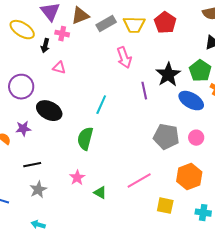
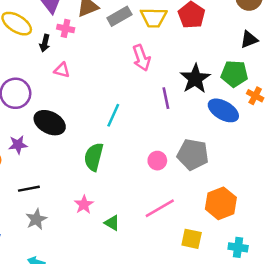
green pentagon: (200, 71) -> (234, 74), turned -30
pink circle: (196, 138) -> (157, 161), moved

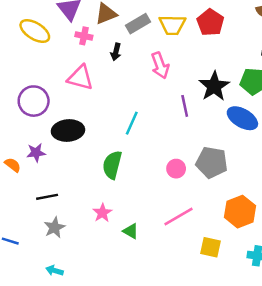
black arrow: (45, 43) -> (116, 52), moved
pink triangle: (62, 70) -> (80, 78), size x1.6
black ellipse: (50, 123) -> (68, 131), turned -32

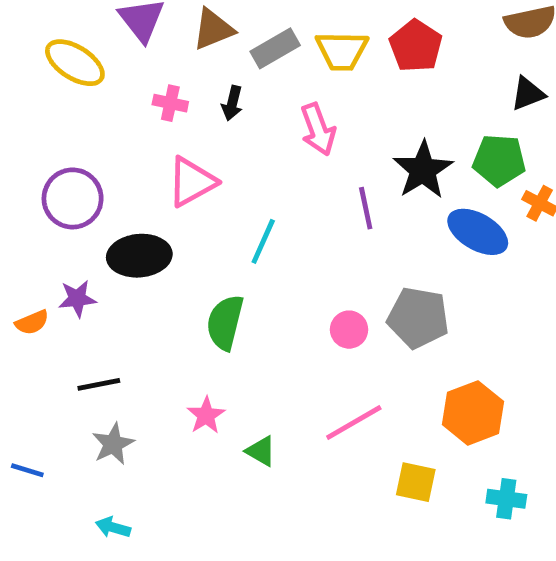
pink cross: (84, 36) -> (170, 103), moved
pink triangle: (80, 78) -> (192, 182), moved, turned -44
orange semicircle: (13, 165) -> (32, 322), turned 119

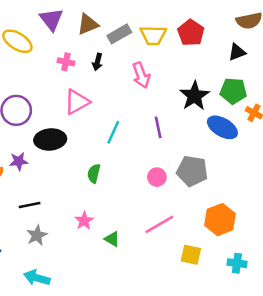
black triangle: (528, 94) -> (237, 52), moved
purple line: (366, 208) -> (158, 127), moved
green semicircle: (225, 322) -> (94, 173), size x0.7
cyan arrow: (113, 527) -> (37, 278), size x1.5

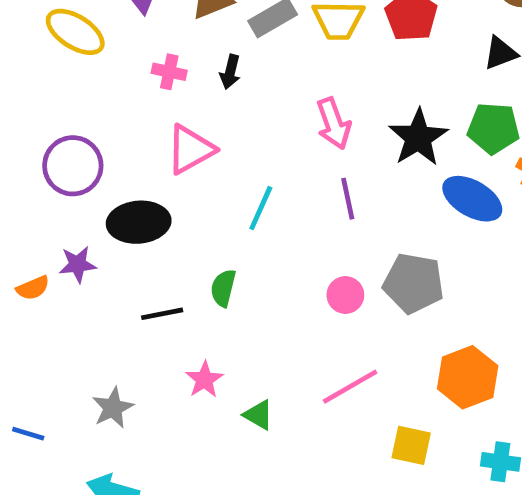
pink arrow: (141, 75) -> (334, 123), moved
black line: (30, 205) -> (162, 314), moved

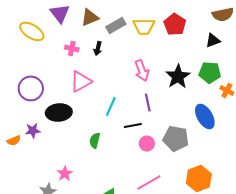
blue ellipse: (472, 199) -> (205, 117), moved, turned 30
black line: (162, 314) -> (133, 126), moved
pink star: (204, 380) -> (65, 174), moved

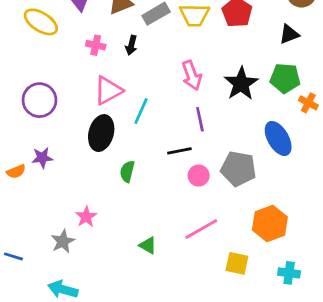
cyan line: (111, 107) -> (141, 111), moved
black ellipse: (59, 113) -> (101, 133), moved, turned -70

